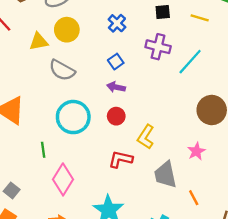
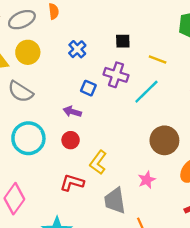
yellow line: (200, 18) -> (158, 60), moved
blue square: (116, 62) -> (88, 88), moved, turned -35

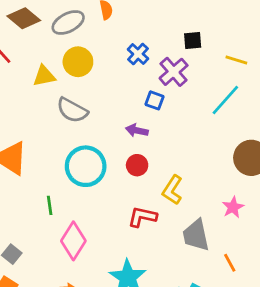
purple cross: (116, 75) -> (174, 72), moved, turned 35

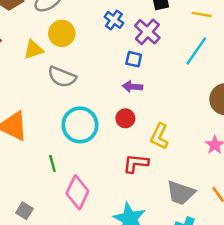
purple arrow: (137, 130) -> (132, 87), moved
gray trapezoid: (196, 235) -> (181, 193), moved, turned -52

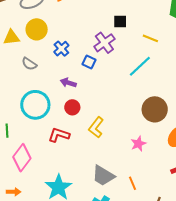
blue cross: (114, 20) -> (61, 49), moved
gray semicircle: (62, 77) -> (29, 64), size x0.7
purple arrow: (132, 87) -> (68, 83), moved
red L-shape: (136, 163) -> (59, 135), moved

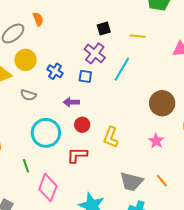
cyan line: (140, 66) -> (122, 69), moved

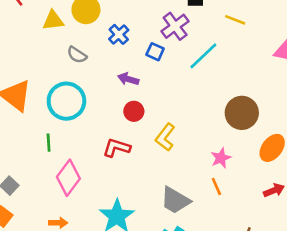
cyan circle: (46, 133) -> (66, 101), moved
orange line: (162, 181) -> (216, 186), moved

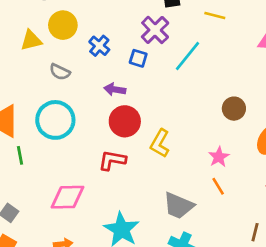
red circle: (134, 111) -> (125, 121), size x1.5
brown circle: (242, 113) -> (234, 109), size x0.7
green line: (49, 143) -> (20, 155), moved
pink diamond: (68, 178) -> (68, 197), turned 60

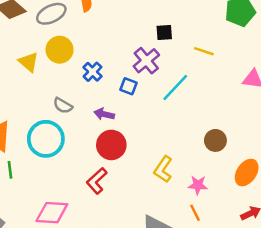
yellow triangle: (31, 40) -> (28, 62), turned 50
gray semicircle: (60, 72) -> (63, 106), moved
yellow L-shape: (160, 143) -> (163, 169), moved
pink star: (219, 157) -> (198, 185), turned 30
red L-shape: (112, 160) -> (97, 181), turned -56

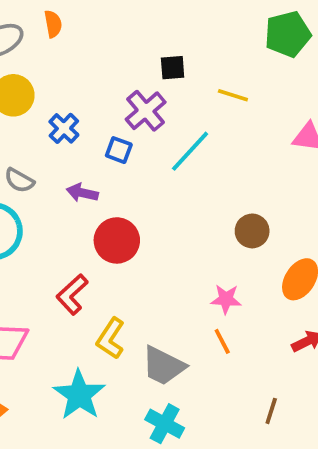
red circle: (111, 145) -> (117, 240), moved
yellow L-shape: (163, 169) -> (111, 338), moved

